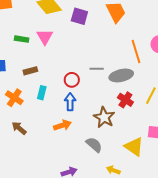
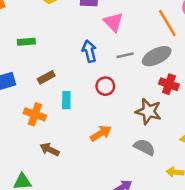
pink triangle: (45, 37) -> (113, 22), moved
red circle: (72, 80) -> (105, 86), moved
blue arrow: (70, 102) -> (89, 51), moved

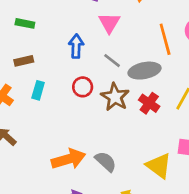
green rectangle: (26, 42) -> (25, 23), moved
gray line: (125, 55) -> (112, 61), turned 35
brown star: (148, 111) -> (115, 97), moved
orange arrow: (101, 133) -> (68, 159), moved, size x1.4

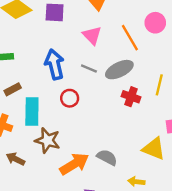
pink triangle: (109, 23) -> (92, 35), moved
blue arrow: (76, 46) -> (54, 64), size x1.4
cyan rectangle: (38, 90) -> (32, 112), size x1.6
brown star: (115, 97) -> (47, 140), moved

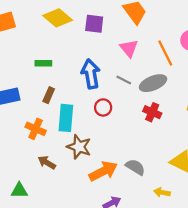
brown rectangle: (13, 89) -> (49, 95), turned -42
red cross: (131, 97) -> (152, 112), moved

